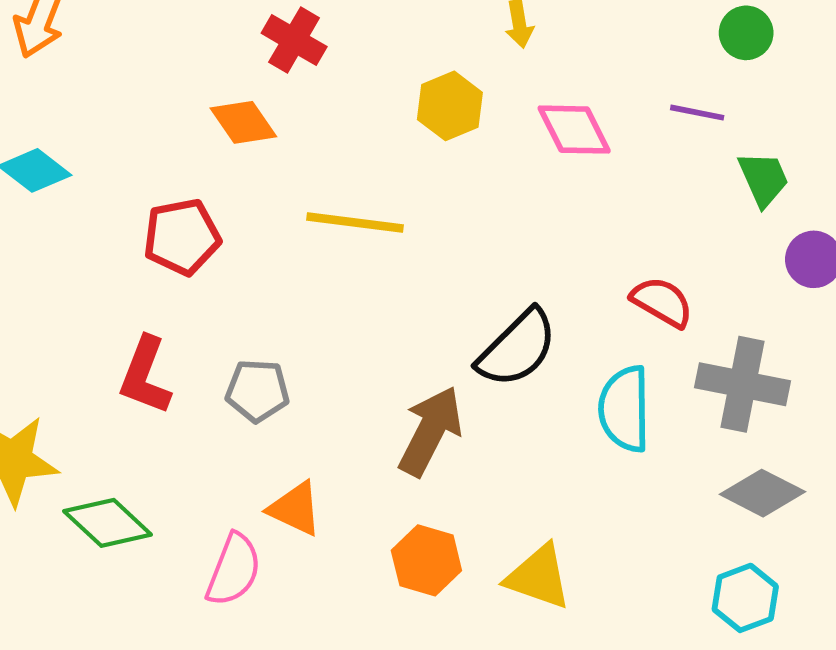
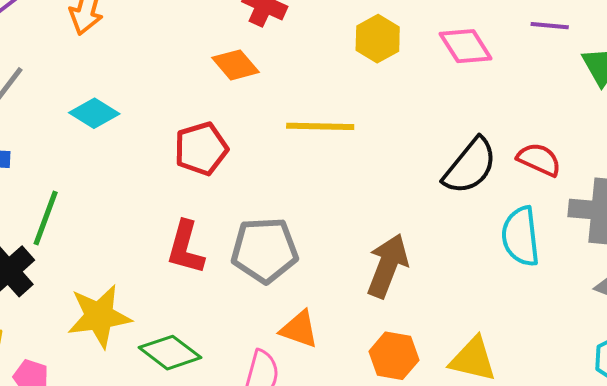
black semicircle: (517, 348) -> (470, 166), moved
gray pentagon: (257, 391) -> (265, 250), size x1.5

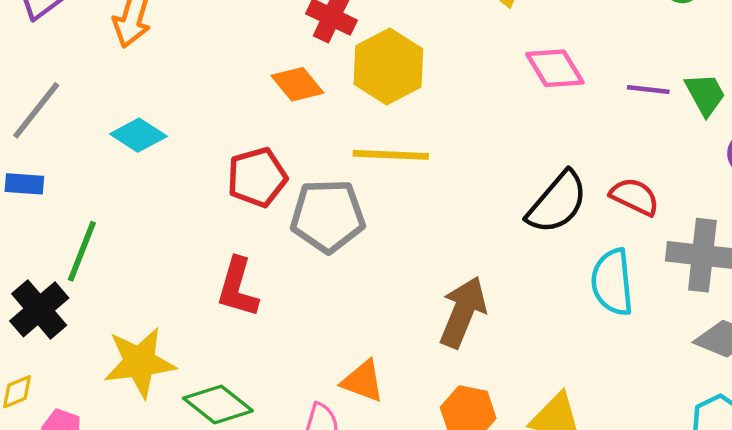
purple line: (550, 26) -> (648, 90), moved
yellow hexagon: (378, 39) -> (388, 66), moved, size x1.4
gray pentagon: (265, 250) -> (328, 216), moved

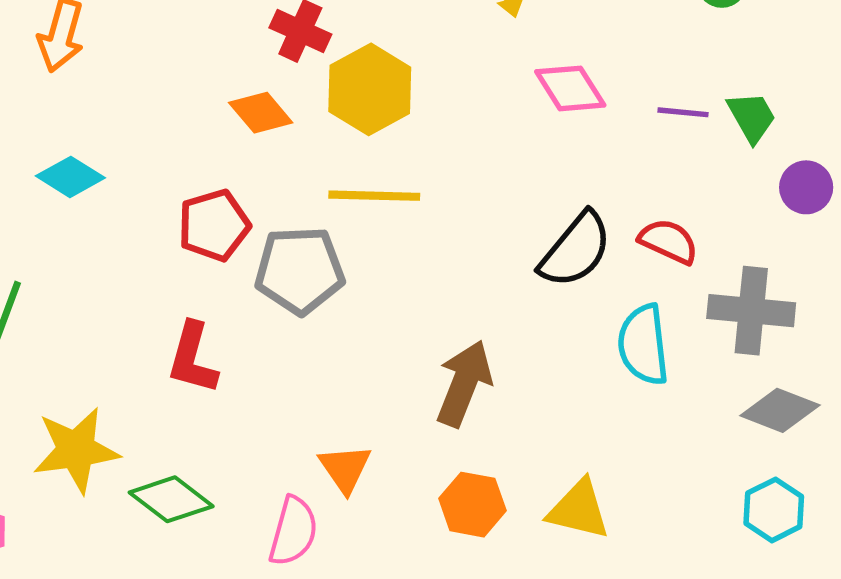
orange triangle: (363, 381) -> (345, 468), turned 36

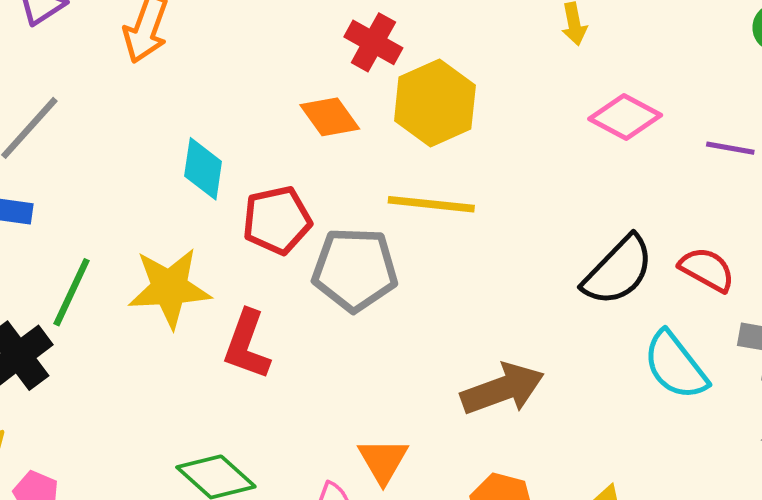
pink diamond: (570, 88) -> (625, 117), turned -34
cyan diamond: (70, 177) -> (203, 169), moved, turned 62
cyan semicircle: (643, 345) -> (675, 366), turned -36
brown arrow: (464, 383) -> (502, 389), turned 44
yellow star: (76, 450) -> (170, 288), moved

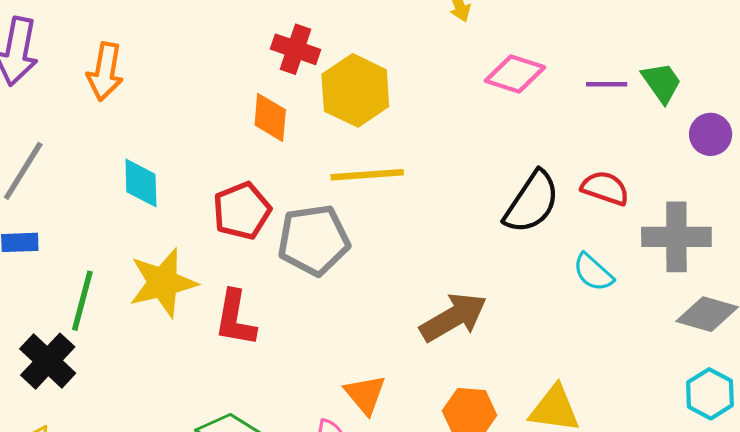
orange diamond: (330, 117) -> (270, 117), turned 51
cyan diamond: (203, 169) -> (141, 183), moved
cyan semicircle: (675, 366) -> (593, 272), size x0.7

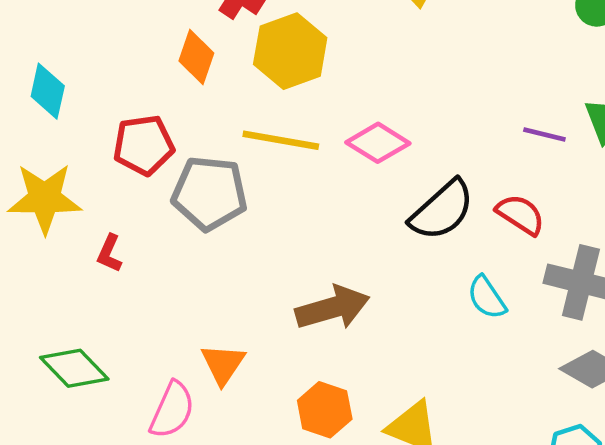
pink diamond: (515, 74) -> (378, 143), moved
purple line: (607, 84) -> (544, 134), moved
red L-shape: (235, 318) -> (109, 253), size x0.6

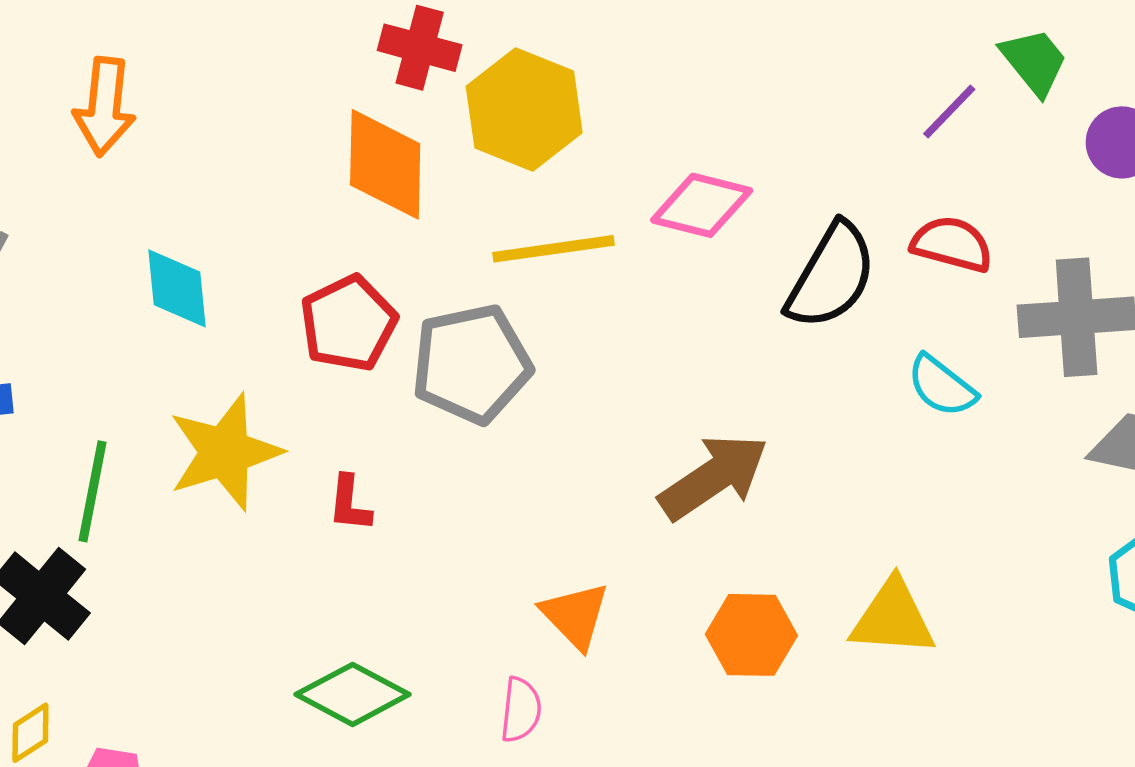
orange diamond: (196, 57) -> (385, 164), size x1.4
purple line: (544, 134) -> (949, 111), turned -42
pink semicircle: (172, 410) -> (521, 710), size x0.7

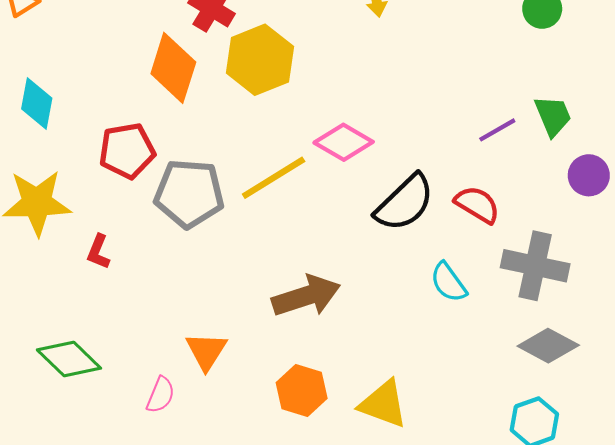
yellow line: (554, 249) -> (274, 178), moved, turned -40

